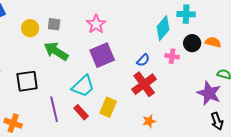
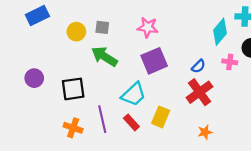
pink star: (96, 24) -> (148, 27), turned -30
orange cross: (13, 123) -> (73, 128), moved

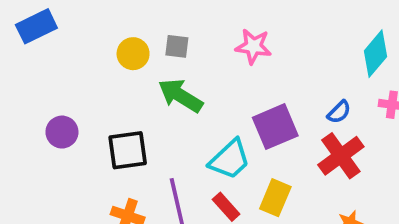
blue rectangle: (37, 15) -> (36, 26), moved
purple square: (154, 61) -> (275, 127), moved

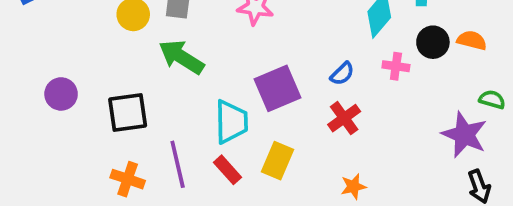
red cross: (341, 156) -> (344, 118), size x0.7
cyan trapezoid: (230, 159) -> (231, 122), turned -48

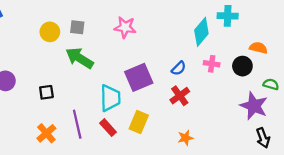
black circle: (433, 42) -> (242, 66), moved
black square: (128, 112) -> (46, 92), size x0.6
orange cross: (128, 179) -> (46, 133), turned 30

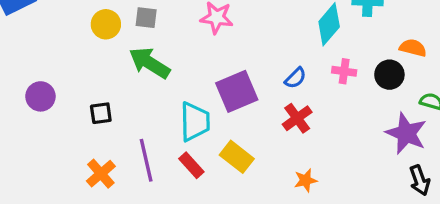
yellow rectangle: (139, 122) -> (237, 157), turned -75

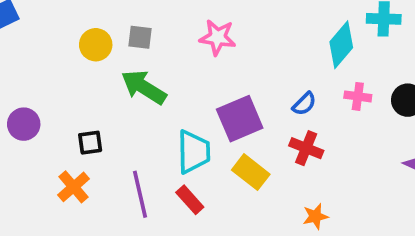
red cross: (297, 118) -> (306, 148), turned -32
yellow rectangle: (237, 157) -> (251, 172), moved
orange cross: (101, 174) -> (74, 187), moved

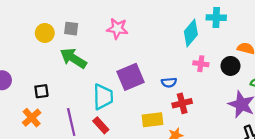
blue semicircle: (304, 104) -> (169, 82), moved, turned 40
red cross: (306, 148) -> (182, 103), moved, turned -36
yellow rectangle: (251, 172) -> (152, 120), moved, turned -45

